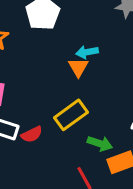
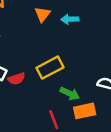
orange triangle: (78, 67) -> (43, 14), moved

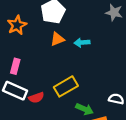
orange triangle: (43, 14) -> (57, 39), turned 32

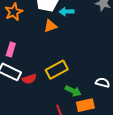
cyan arrow: (82, 43) -> (67, 12), moved

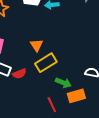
orange triangle: (50, 26) -> (37, 45), moved, turned -40

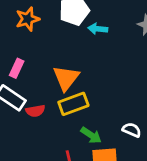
orange triangle: (37, 45) -> (66, 78), size x1.5

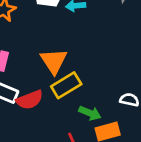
red semicircle: (35, 111) -> (30, 100), size x1.4

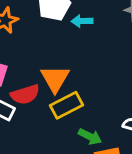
red semicircle: (30, 100) -> (25, 95), moved

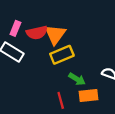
red semicircle: (25, 95) -> (37, 33), moved

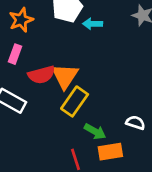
pink rectangle: (15, 28) -> (15, 54), moved
yellow rectangle: (62, 55) -> (75, 101), turned -30

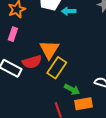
red semicircle: (41, 75) -> (32, 62), moved

